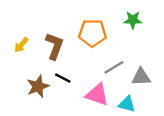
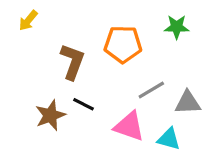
yellow arrow: (21, 45) -> (28, 21), moved

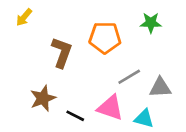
black line: (83, 104) -> (75, 116), moved

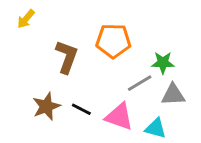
green star: (151, 23) -> (163, 63), moved
black line: (75, 116) -> (81, 109), moved

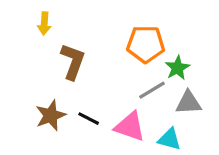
yellow arrow: (26, 19) -> (44, 23), moved, turned -36
orange pentagon: (113, 41) -> (146, 44), moved
green star: (163, 63) -> (177, 68), turned -30

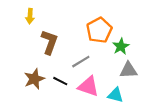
orange pentagon: (146, 44) -> (99, 30), turned -30
gray line: (152, 90) -> (81, 62), moved

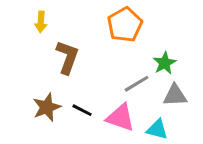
orange pentagon: (99, 30) -> (125, 25), moved
gray line: (81, 62) -> (137, 84), moved

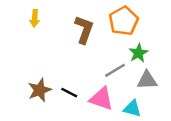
orange pentagon: (125, 25) -> (124, 21), moved
brown L-shape: (67, 57) -> (84, 30), moved

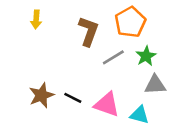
gray line: (115, 70) -> (113, 57), moved

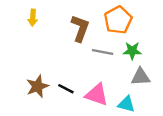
green star: (146, 56) -> (132, 51), turned 30
gray line: (113, 57) -> (103, 52), turned 42

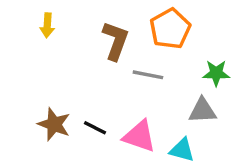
green star: (132, 51) -> (216, 73), moved
brown star: (37, 86) -> (54, 124), turned -30

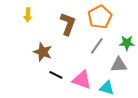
gray line: (148, 75) -> (97, 46), moved, turned -66
brown star: (54, 124) -> (43, 52), moved

